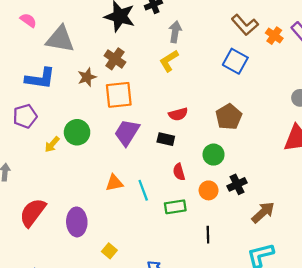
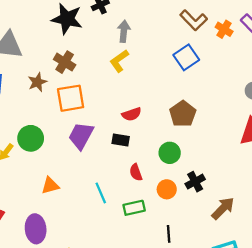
blue square: (235, 61) -> (186, 57), turned 30
orange triangle: (114, 183) -> (50, 185), moved

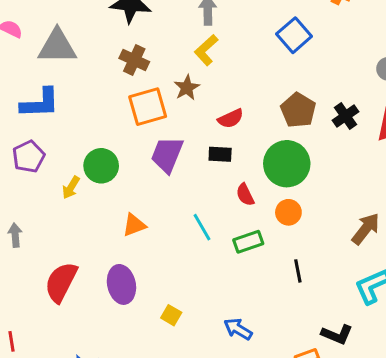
brown star: (37, 82) -> (187, 88), moved
green circle: (170, 153) -> (287, 164), size x1.6
black cross: (195, 182) -> (346, 116), moved

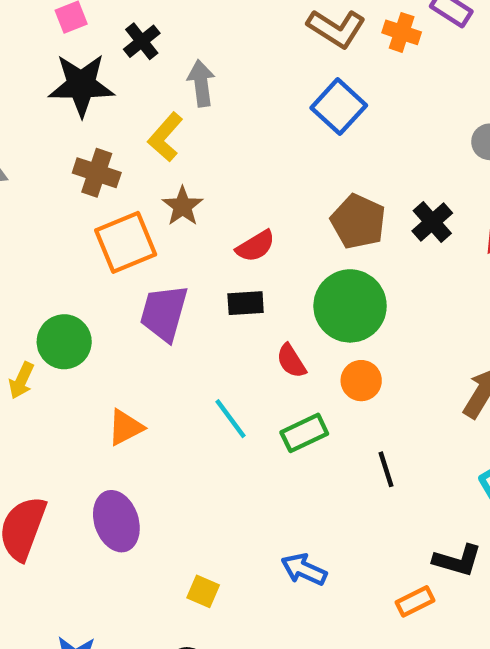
yellow L-shape: (206, 50) -> (165, 137), moved
yellow square: (171, 315) -> (203, 591), moved

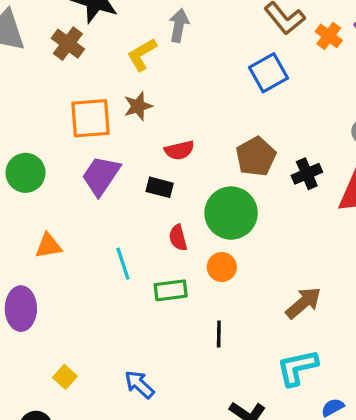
brown cross: (97, 173) -> (68, 44), moved

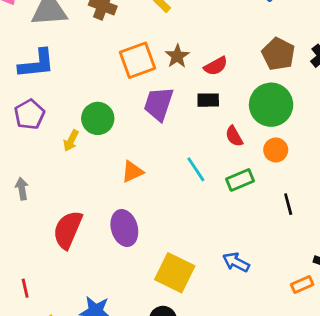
brown star: (138, 106) -> (177, 56), moved
yellow square: (65, 377) -> (175, 273), size x2.0

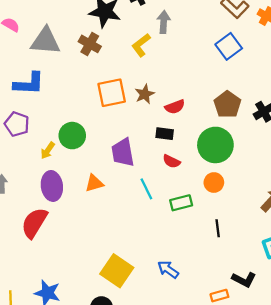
purple trapezoid: (159, 104) -> (123, 152), moved, turned -36
purple pentagon: (29, 114) -> (17, 124), turned -30
red semicircle: (234, 136) -> (171, 161), moved, turned -42
purple ellipse: (124, 228) -> (52, 186), moved

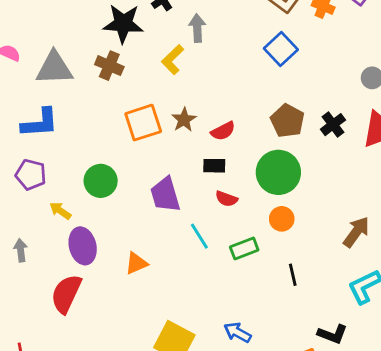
yellow arrow: (48, 150) -> (60, 211), moved, turned 96
orange triangle: (94, 183) -> (136, 263), moved

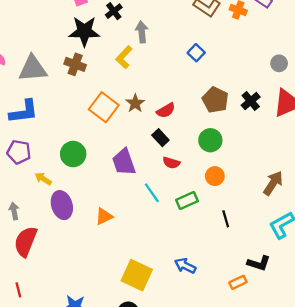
blue square: (281, 49) -> (196, 53), moved, size x0.7
orange square: (143, 123) -> (104, 107), turned -32
black rectangle: (214, 166) -> (160, 138), turned 49
green circle: (278, 172) -> (210, 140), size x0.7
red semicircle: (66, 294) -> (26, 242), moved

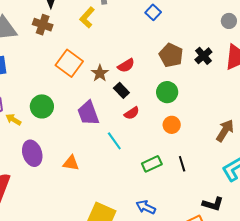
brown star: (135, 103) -> (100, 73), moved
red semicircle: (171, 163) -> (132, 113), turned -49
yellow arrow: (43, 179) -> (13, 120), moved
green rectangle: (187, 200) -> (152, 164), moved
orange triangle: (104, 216) -> (71, 163), turned 36

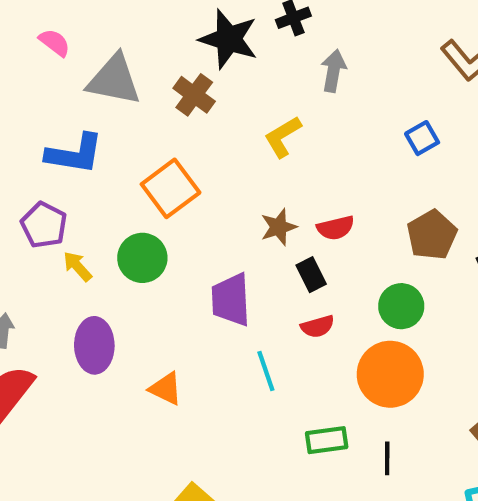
yellow L-shape: (87, 17) -> (283, 137), moved
orange square: (69, 63) -> (171, 188), moved
orange circle: (172, 125) -> (390, 374), size x1.8

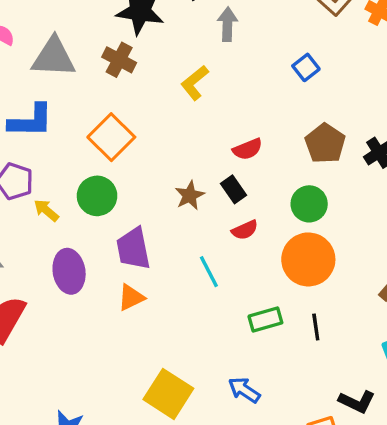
brown star: (279, 227) -> (190, 196), moved
purple trapezoid: (231, 300) -> (133, 249), moved
orange triangle: (166, 389) -> (131, 297), turned -44

